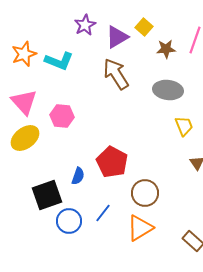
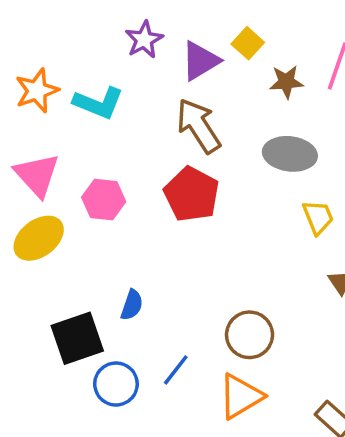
red pentagon: (112, 162) -> (192, 194), moved

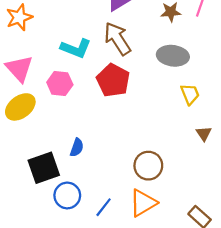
cyan L-shape: (98, 103) -> (76, 48), moved
blue line: (176, 370) -> (104, 207), moved

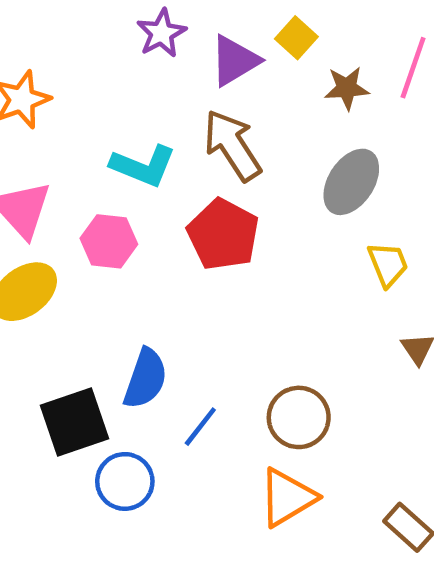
gray ellipse: (173, 56) -> (351, 182), turned -64
blue semicircle: (77, 147) -> (145, 379), size x1.5
blue line: (104, 207) -> (200, 427), moved

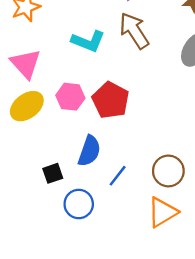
red pentagon: (223, 234) -> (111, 100), moved
pink hexagon: (109, 241) -> (70, 97), moved
black square: (75, 422) -> (53, 173), size x0.6

